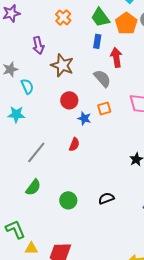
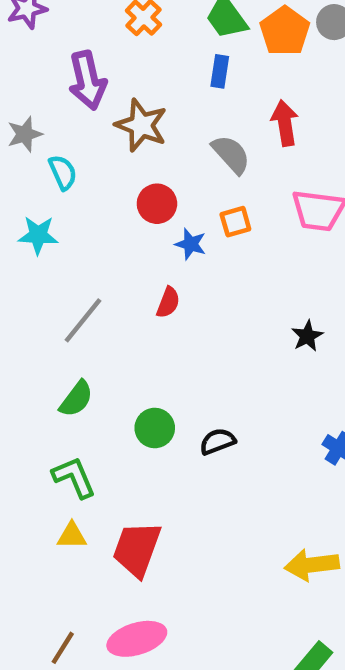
purple arrow: (38, 45) -> (87, 80), size x1.4
red arrow: (116, 57) -> (285, 123), moved
black semicircle: (106, 198) -> (218, 441), moved
green L-shape: (15, 229) -> (74, 477), moved

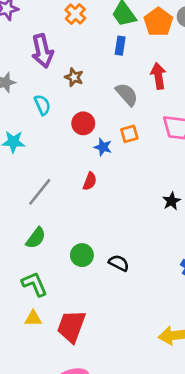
brown star: (141, 125) -> (74, 77), size x0.6
cyan semicircle: (63, 172) -> (42, 105), moved
black semicircle: (218, 441) -> (119, 263), turned 48

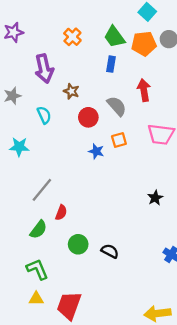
orange pentagon: (158, 22) -> (144, 44), turned 30
red circle: (83, 123) -> (88, 117), moved
red semicircle: (90, 181) -> (61, 213), moved

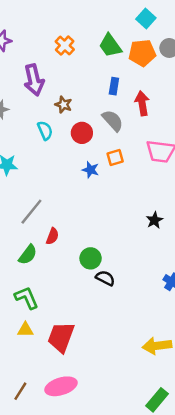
blue rectangle: (111, 64) -> (114, 86), moved
cyan semicircle: (44, 115) -> (45, 130), moved
green circle: (78, 244) -> (91, 258), moved

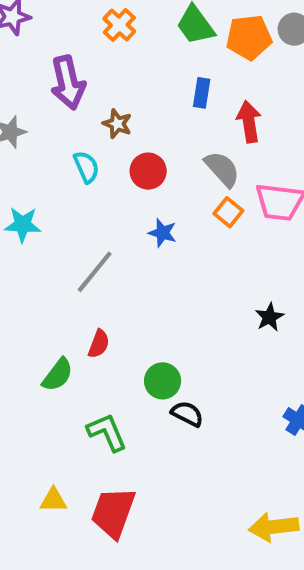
gray semicircle: (113, 121) -> (222, 169), moved
orange square: (115, 157) -> (228, 212), moved, turned -35
gray line: (31, 212) -> (95, 272), moved
green L-shape: (27, 298) -> (107, 432), moved

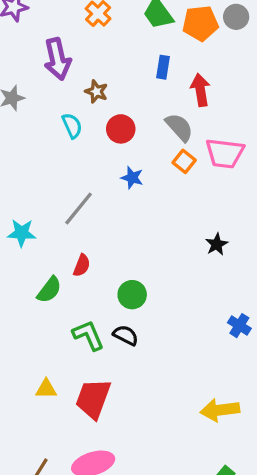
cyan star: (23, 225) -> (22, 233), moved
black semicircle: (187, 414) -> (126, 335), moved

